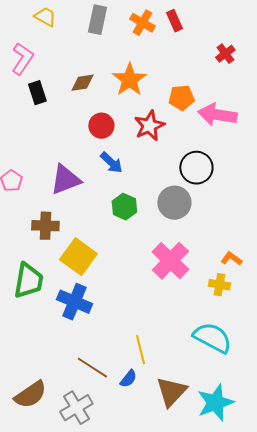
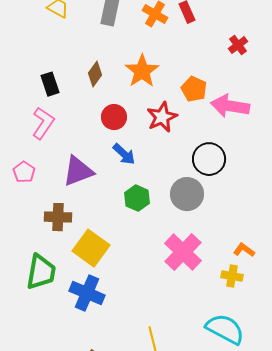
pink L-shape: (22, 59) -> (43, 123), moved
brown diamond: (82, 83) -> (95, 74), turned -45
orange pentagon: (181, 98) -> (194, 89), turned 30

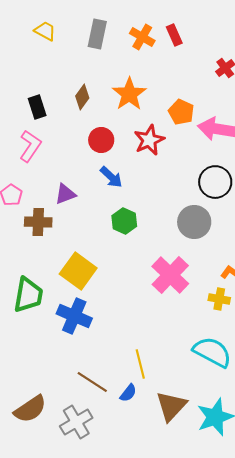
black circle: (209, 159) -> (215, 182), moved
purple triangle: (78, 171) -> (65, 194), size x0.7
gray circle: (187, 194) -> (194, 222), moved
brown cross: (58, 217) -> (38, 222), moved

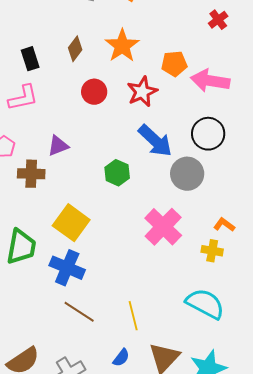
orange pentagon: (181, 112) -> (174, 64), turned -30
pink L-shape: (30, 146) -> (23, 98), turned 44
blue arrow: (111, 177) -> (155, 141), moved, size x1.5
brown line: (92, 382) -> (79, 312), moved
blue semicircle: (128, 393) -> (121, 358), moved

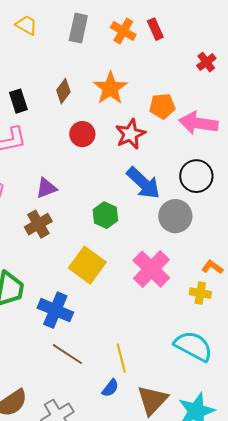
brown cross: (31, 174) -> (38, 224), moved, turned -32
yellow square: (71, 223) -> (87, 265), moved
blue semicircle: (121, 358) -> (110, 388), moved

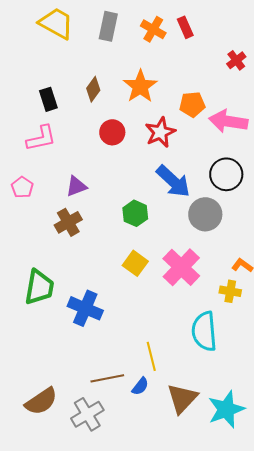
yellow trapezoid: (26, 25) -> (56, 23), size x1.6
yellow square: (87, 265) -> (135, 263), moved, size x0.7
cyan semicircle: (193, 346) -> (204, 331), moved, turned -123
brown line: (67, 354) -> (107, 378), moved, turned -44

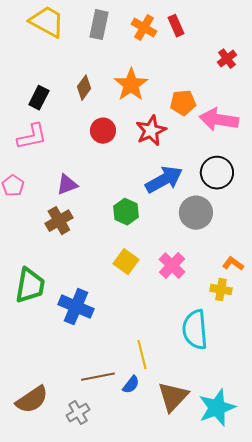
black rectangle: (48, 99) -> (39, 98), turned 45
blue arrow: (173, 181) -> (164, 180), turned -72
pink cross: (181, 267) -> (172, 266), size x0.7
gray cross: (87, 414) -> (78, 413), size x0.7

